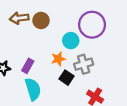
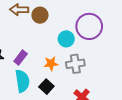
orange star: (58, 59) -> (51, 63), moved
black square: (66, 78) -> (46, 87), moved

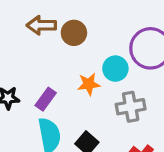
orange star: (51, 63) -> (89, 84), moved

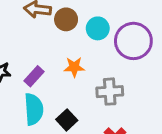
cyan circle: (115, 69) -> (98, 28), moved

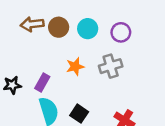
purple circle: (133, 41) -> (121, 32), size x0.6
gray cross: (110, 92) -> (111, 66), moved

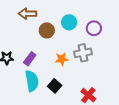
brown circle: (59, 27) -> (47, 30), moved
orange star: (75, 67) -> (62, 59), moved

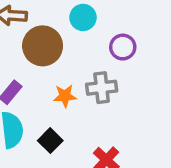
cyan circle: (69, 22) -> (83, 17), moved
brown circle: (47, 30) -> (43, 46), size x1.5

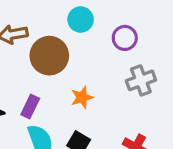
gray cross: (102, 88) -> (141, 80), moved

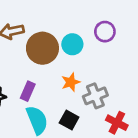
cyan circle: (81, 20) -> (72, 44), moved
gray cross: (141, 80) -> (95, 96), moved

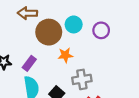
cyan circle: (72, 44) -> (74, 24), moved
orange star: (71, 82) -> (65, 55), moved

